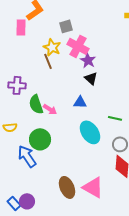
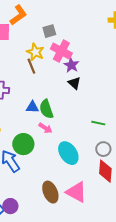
blue triangle: (80, 102) -> (32, 107), moved
green semicircle: (36, 104) -> (46, 109), moved
pink arrow: (50, 109) -> (45, 128), moved
cyan ellipse: (90, 132) -> (68, 153), moved

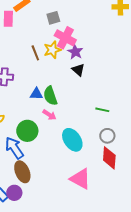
yellow star: (35, 52) -> (52, 50), moved, turned 30
brown ellipse: (50, 192) -> (22, 172), moved

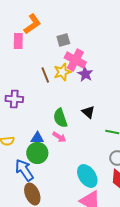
black triangle: (78, 70) -> (88, 112), moved
blue triangle: (36, 94) -> (37, 138), moved
cyan ellipse: (72, 140) -> (87, 176), moved

